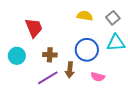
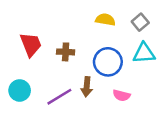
red trapezoid: (34, 28) -> (31, 44), moved
brown cross: (50, 55) -> (66, 52), moved
cyan circle: (17, 56) -> (20, 90), moved

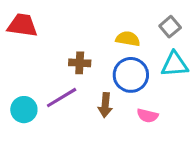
yellow semicircle: (105, 20) -> (128, 39), moved
red trapezoid: (31, 44) -> (22, 25), moved, turned -60
purple line: (59, 97) -> (62, 98), moved

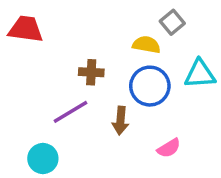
gray square: (170, 27) -> (172, 22), moved
cyan circle: (24, 110) -> (43, 159), moved
pink semicircle: (147, 116) -> (169, 148), moved, turned -45

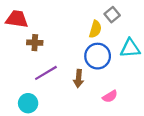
yellow semicircle: (146, 45) -> (95, 29), turned 96
brown cross: (91, 72) -> (35, 43), moved

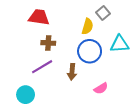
red trapezoid: (17, 19) -> (39, 17), moved
brown cross: (35, 43) -> (48, 43), moved

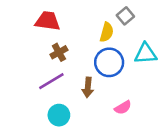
brown cross: (48, 43) -> (59, 52), turned -32
cyan circle: (26, 95) -> (59, 115), moved

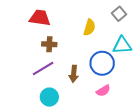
gray square: (125, 16) -> (119, 14), moved
brown cross: (59, 52) -> (49, 44), turned 32
blue circle: (109, 62) -> (102, 63), moved

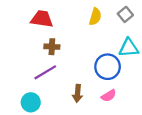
yellow semicircle: (89, 27) -> (95, 17), moved
brown arrow: (74, 74) -> (77, 93), moved
cyan circle: (49, 97) -> (31, 102), moved

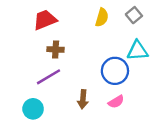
red trapezoid: (42, 19) -> (45, 20), turned -30

